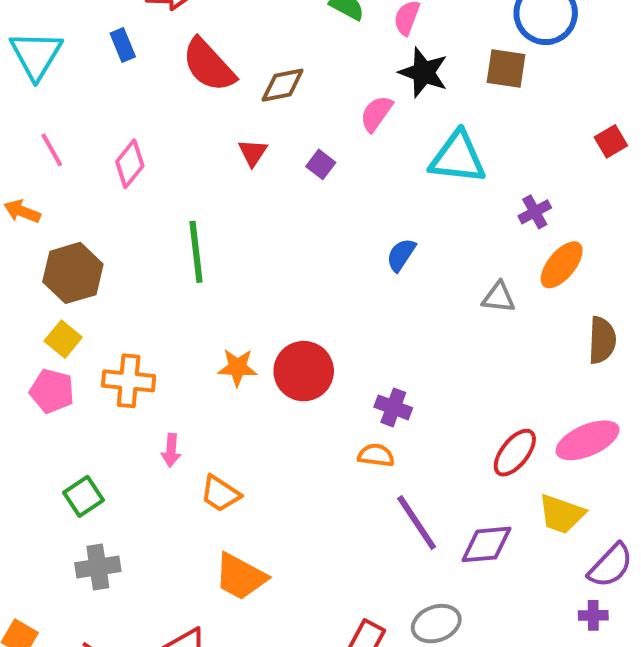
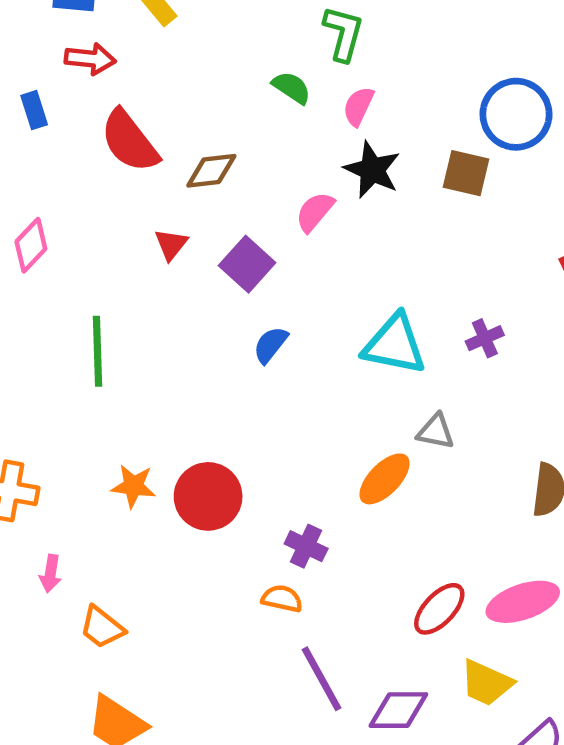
cyan triangle: (458, 158) -> (395, 344), moved
purple square: (321, 164) -> (247, 264), size x1.6
blue semicircle: (401, 255) -> (270, 345), moved
orange ellipse: (562, 265) -> (385, 479), moved

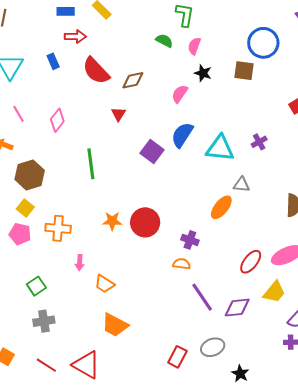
black star: (372, 170) -> (203, 73), size x0.7
purple square: (247, 264) -> (152, 151), moved
blue semicircle: (270, 345) -> (182, 135), moved, size x1.5
yellow trapezoid: (486, 683) -> (274, 292), turned -70

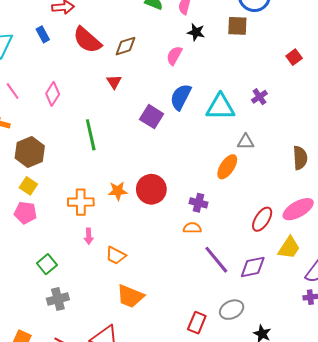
orange cross: (58, 228) -> (81, 202), moved

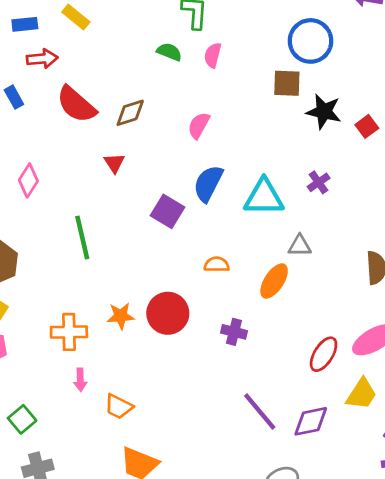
black star: (196, 32) -> (324, 112), moved, size x1.4
orange semicircle: (192, 228) -> (217, 264), moved

